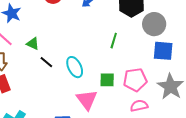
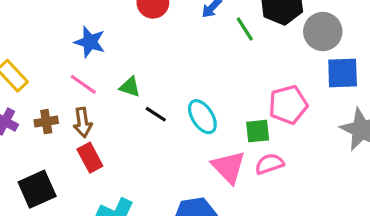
green line: (114, 41) -> (245, 29), moved, turned -42
pink pentagon: (135, 80) -> (288, 105), moved
pink semicircle: (139, 106) -> (269, 164), moved

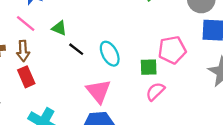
pink semicircle: (269, 164) -> (155, 91), turned -30
pink triangle: (229, 167) -> (98, 91), moved

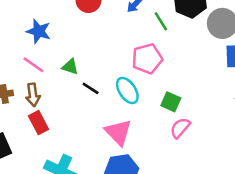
pink pentagon: (172, 50) -> (147, 59), moved
green square: (149, 67) -> (171, 102), turned 30

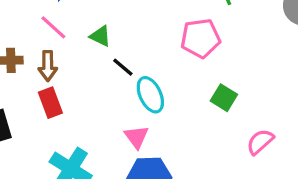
cyan ellipse: (127, 90) -> (150, 95), moved
pink semicircle: (180, 128) -> (260, 142), moved
pink triangle: (118, 132) -> (137, 137), moved, size x0.7

